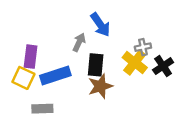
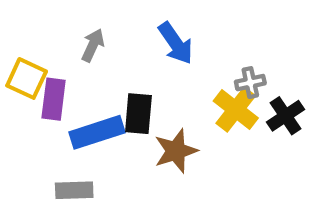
gray arrow: (79, 42) -> (93, 45), moved
black rectangle: (96, 65) -> (138, 114), moved
yellow square: (23, 78) -> (27, 78), moved

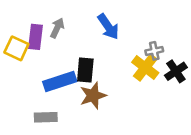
purple rectangle: (54, 99) -> (36, 37), moved
brown star: (176, 151) -> (93, 96), moved

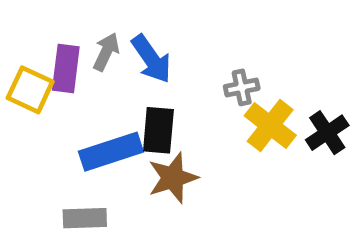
blue arrow: (108, 27) -> (151, 59), moved
gray cross: (154, 51) -> (242, 87), moved

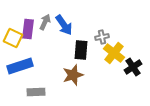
black rectangle: (158, 130) -> (81, 50), moved
black cross: (327, 133) -> (133, 67), moved
blue rectangle: (111, 152) -> (20, 66), moved

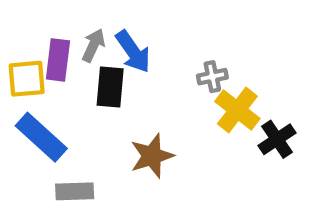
yellow square: (13, 38) -> (27, 79), turned -30
black rectangle: (81, 50) -> (110, 87), moved
blue rectangle: (20, 66) -> (41, 137), turned 60

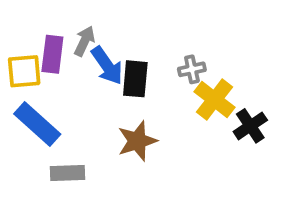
blue arrow: (133, 52) -> (107, 66), moved
black rectangle: (110, 87) -> (135, 79), moved

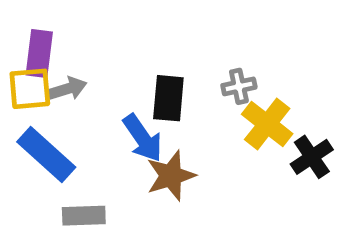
gray arrow: (84, 41) -> (67, 89), moved, turned 48
purple rectangle: (52, 54) -> (39, 54), moved
blue arrow: (107, 66) -> (143, 138), moved

